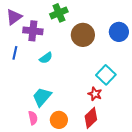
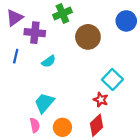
blue circle: (119, 32) -> (126, 21), moved

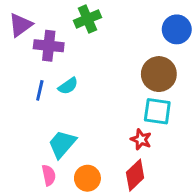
brown circle: (88, 37) -> (159, 74), moved
blue line: (16, 56) -> (40, 90), moved
cyan square: (112, 79) -> (157, 111), turned -36

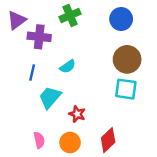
blue circle: (177, 29) -> (121, 19), moved
cyan semicircle: (68, 86) -> (68, 66), moved
red star: (141, 140) -> (77, 114), moved
cyan trapezoid: (62, 144) -> (50, 97), moved

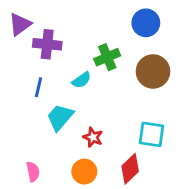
green cross: (70, 15) -> (107, 57), moved
cyan square: (126, 89) -> (152, 134), moved
pink semicircle: (39, 140) -> (33, 172), moved

